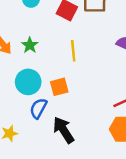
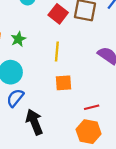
orange square: (59, 87) -> (64, 83), moved

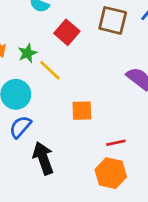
red square: (58, 14) -> (67, 32), moved
yellow line: (57, 52) -> (50, 70), moved, turned -54

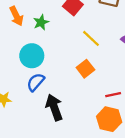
yellow line: (50, 70) -> (91, 38), moved
orange square: (82, 111) -> (85, 69), turned -36

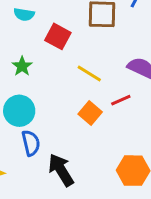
blue semicircle: (36, 82) -> (31, 143), turned 138
red line: (113, 95) -> (121, 100), moved

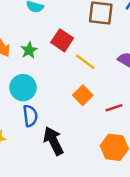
red square: (58, 36) -> (62, 40), moved
red line: (121, 100) -> (114, 108), moved

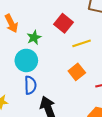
green star: (29, 50) -> (34, 37), moved
yellow line: (85, 62) -> (82, 43), turned -60

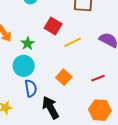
orange square: (77, 72) -> (64, 77), moved

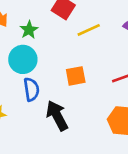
orange square: (64, 77) -> (76, 76), turned 35

